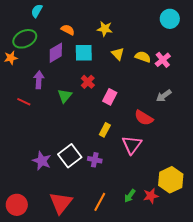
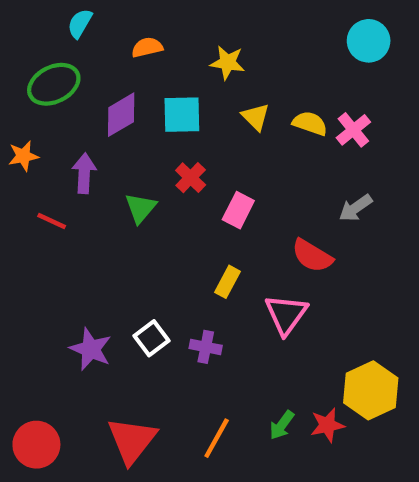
orange semicircle: (68, 30) -> (147, 47), moved, turned -40
orange star: (11, 58) -> (23, 156), moved
white square: (70, 156) -> (151, 338), size x0.7

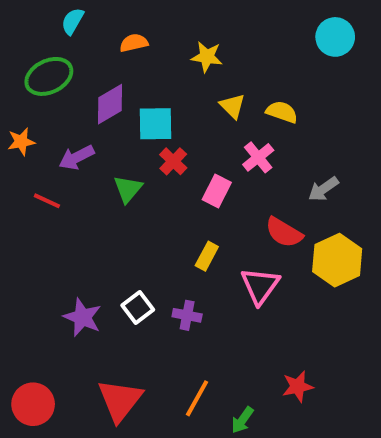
cyan square: (182, 115) -> (155, 124), moved
pink cross: (353, 130) -> (258, 157), moved
purple arrow: (84, 173) -> (77, 157), turned -120
yellow hexagon: (371, 390) -> (337, 260), moved
green arrow: (282, 425) -> (242, 420), moved

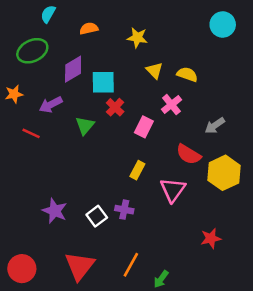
white square: (138, 307) -> (97, 216), moved
red star: (298, 386) -> (211, 238), moved

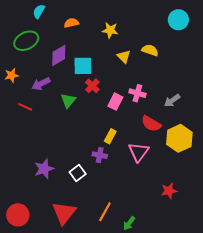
yellow semicircle: (187, 74) -> (150, 50), moved
pink cross: (171, 105) -> (137, 93), moved, turned -35
purple cross: (124, 210) -> (100, 155), moved
purple star: (55, 211) -> (44, 169), turned 30

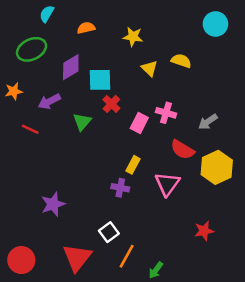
white square: (78, 173) -> (109, 232), moved

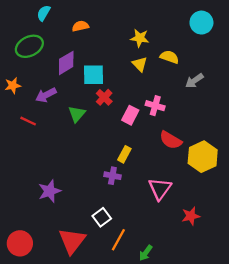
yellow star: (133, 37) -> (140, 38), moved
gray arrow: (208, 122) -> (194, 81), moved
pink triangle: (167, 184) -> (160, 189), moved

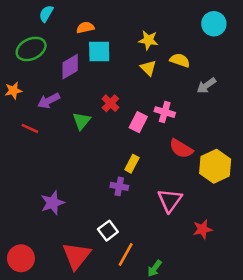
cyan square: (93, 75) -> (99, 51), moved

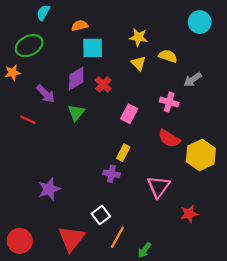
purple diamond: (70, 67) -> (76, 78), moved
orange star: (13, 91) -> (13, 73), moved
purple arrow: (49, 101) -> (46, 94), turned -108
red cross: (110, 103) -> (103, 84), moved
pink cross: (165, 112) -> (169, 102), moved

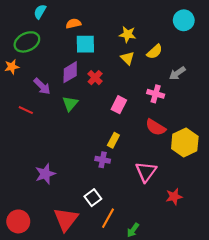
yellow semicircle: (168, 56) -> (155, 52), turned 119

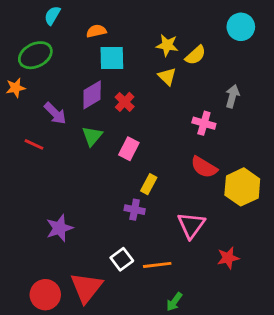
yellow semicircle: (155, 52) -> (195, 55), moved
gray arrow: (177, 73) -> (232, 96), turned 140
pink rectangle: (119, 105) -> (129, 149), moved
orange line: (108, 218) -> (157, 265), moved, turned 54
red circle: (18, 221) -> (45, 295), moved

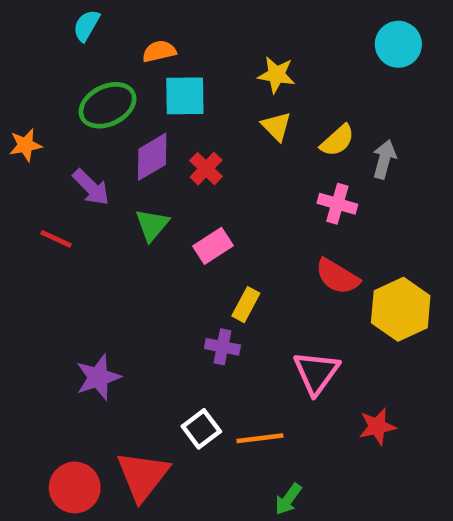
green ellipse: (35, 55) -> (108, 105), moved
yellow semicircle: (195, 55) -> (337, 140), moved
pink rectangle: (129, 149) -> (213, 246), turned 30

